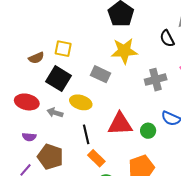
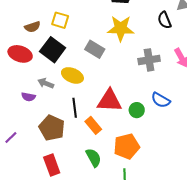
red ellipse: (27, 102) -> (20, 54), moved
purple semicircle: (29, 137) -> (28, 97), moved
brown pentagon: (50, 157) -> (52, 128), moved
orange rectangle: (96, 158) -> (93, 125), moved

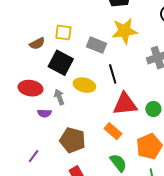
gray rectangle: (95, 49) -> (96, 45), moved
red ellipse: (20, 54) -> (30, 88), moved
gray arrow: (46, 83) -> (59, 97), turned 56
black line: (75, 108) -> (113, 74), moved

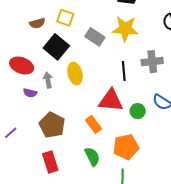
black line: (113, 74) -> (124, 71), moved
yellow ellipse: (84, 85) -> (75, 74), turned 50

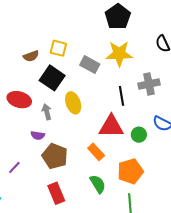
purple semicircle: (30, 93) -> (38, 135), moved

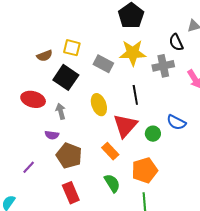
gray cross: (149, 84) -> (163, 66), moved
yellow ellipse: (73, 103) -> (99, 105), moved
red triangle: (111, 126) -> (125, 126), turned -48

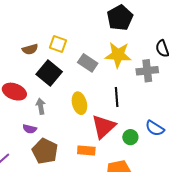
orange rectangle: (110, 151) -> (86, 150), turned -48

